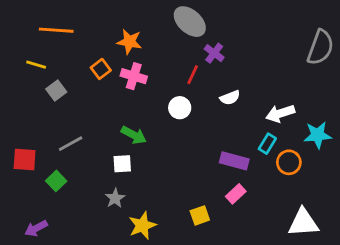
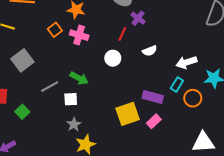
gray square: (56, 90) -> (22, 60), moved, size x1.5
gray line: (71, 144) -> (50, 87), moved
gray star: (115, 198) -> (74, 124), moved
yellow square: (200, 215) -> (128, 114), moved, size x1.6

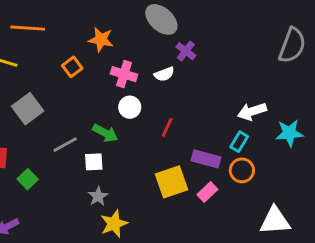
red line: (122, 34) -> (167, 127), moved
pink cross: (79, 35) -> (124, 74), moved
white semicircle: (150, 51) -> (164, 74), moved
white circle: (113, 58) -> (130, 107), moved
orange circle: (193, 98) -> (242, 170), moved

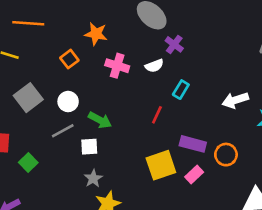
white circle: (130, 107) -> (68, 102), moved
cyan rectangle: (239, 142) -> (181, 90), moved

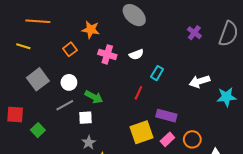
purple cross: (174, 44) -> (194, 33), moved
orange circle: (226, 155) -> (192, 139), moved

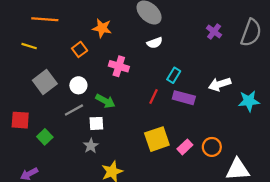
pink cross: (107, 54) -> (119, 66), moved
white semicircle: (136, 54) -> (155, 43), moved
purple rectangle: (166, 116) -> (184, 98), moved
gray star: (89, 143) -> (91, 146), moved

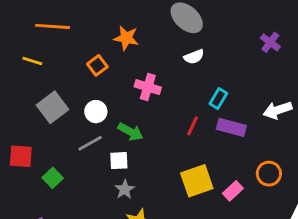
gray star: (91, 146) -> (125, 189), moved
orange circle: (212, 147) -> (269, 174), moved

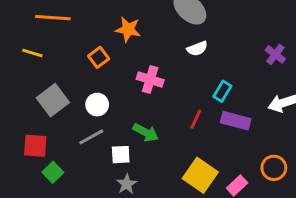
purple cross: (270, 42) -> (275, 54), moved
green arrow: (130, 132) -> (146, 133), moved
red square: (21, 156) -> (35, 146), moved
yellow square: (197, 181) -> (200, 175), turned -36

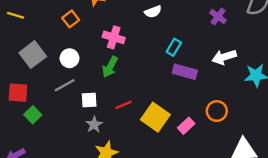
red line: (196, 119) -> (124, 105), moved, turned 42
green arrow: (146, 133) -> (110, 67), moved, turned 90

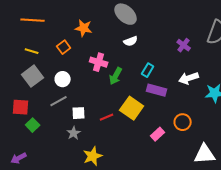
yellow line: (16, 15) -> (32, 51), moved
green arrow: (110, 67) -> (116, 76), moved
yellow square: (155, 117) -> (132, 108), moved
gray star: (94, 125) -> (74, 133), moved

